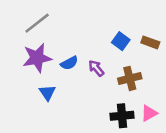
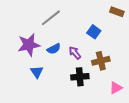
gray line: (37, 23) -> (51, 18), moved
brown rectangle: (150, 42) -> (117, 12), moved
black cross: (122, 116) -> (80, 77), moved

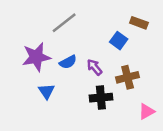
brown rectangle: (117, 12) -> (139, 23), moved

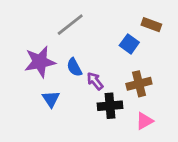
blue semicircle: (68, 62) -> (74, 67), turned 90
purple arrow: (95, 67) -> (95, 81), moved
pink triangle: (147, 111) -> (144, 121), moved

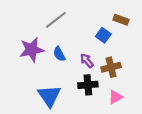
purple arrow: (95, 81) -> (87, 61), moved
blue triangle: (51, 99) -> (49, 96), moved, size x1.6

